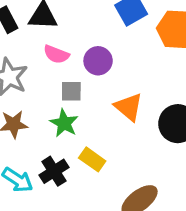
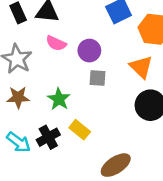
gray square: (71, 91) -> (97, 78), moved
orange triangle: (129, 107) -> (141, 67), moved

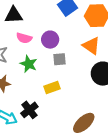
green star: (59, 99) -> (29, 64), moved
yellow rectangle: (80, 130) -> (52, 88), moved, turned -49

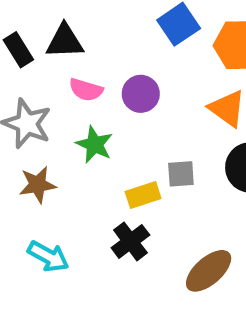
gray square: (60, 59) -> (181, 174), moved
black cross: (29, 110) -> (130, 241), moved

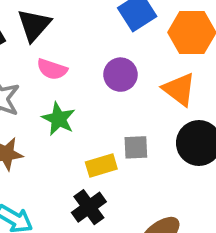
black triangle: (65, 41) -> (34, 25), turned -48
purple circle: (141, 94) -> (120, 75), moved

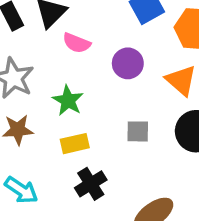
pink semicircle: (52, 69) -> (77, 43), moved
yellow rectangle: (101, 166) -> (75, 144), moved

